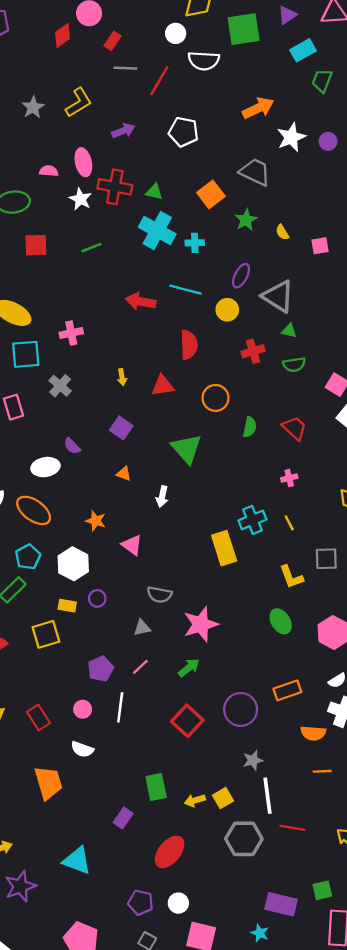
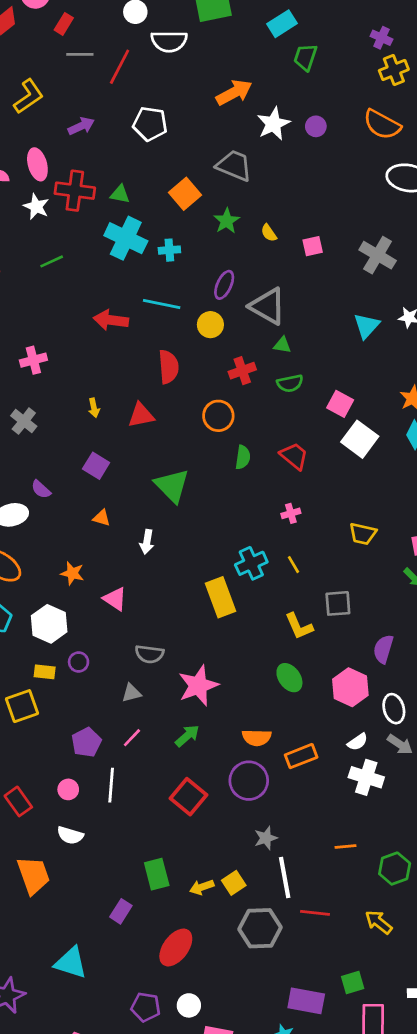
orange circle: (216, 398) -> (218, 416), moved
orange semicircle: (313, 733) -> (257, 738), moved

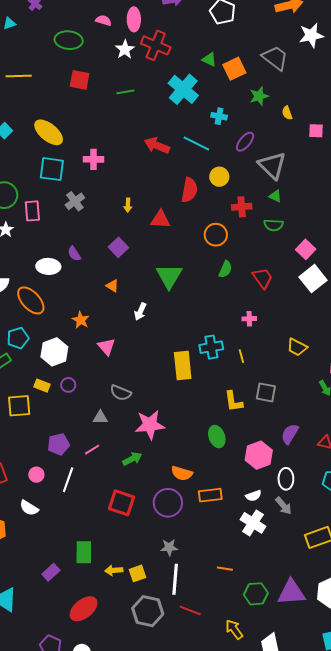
green triangle: (120, 194) -> (209, 59), moved
cyan cross: (169, 250) -> (219, 116), moved
yellow circle: (210, 325) -> (219, 177), moved
red square: (188, 797) -> (121, 503), turned -36

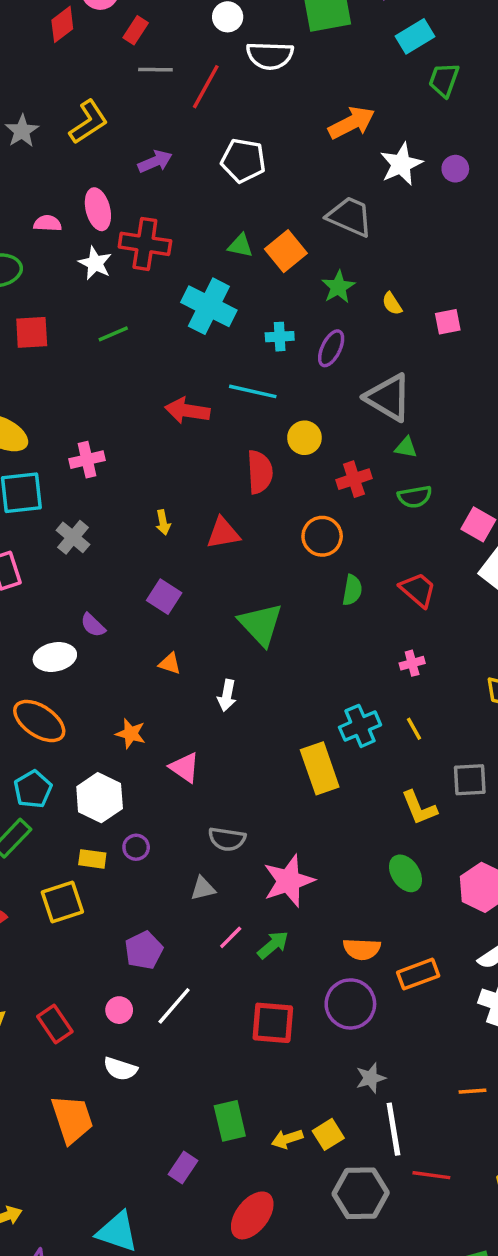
purple ellipse: (245, 142) -> (331, 348), moved
pink line: (92, 450) -> (231, 937), moved
white line: (68, 480) -> (174, 1006), turned 35

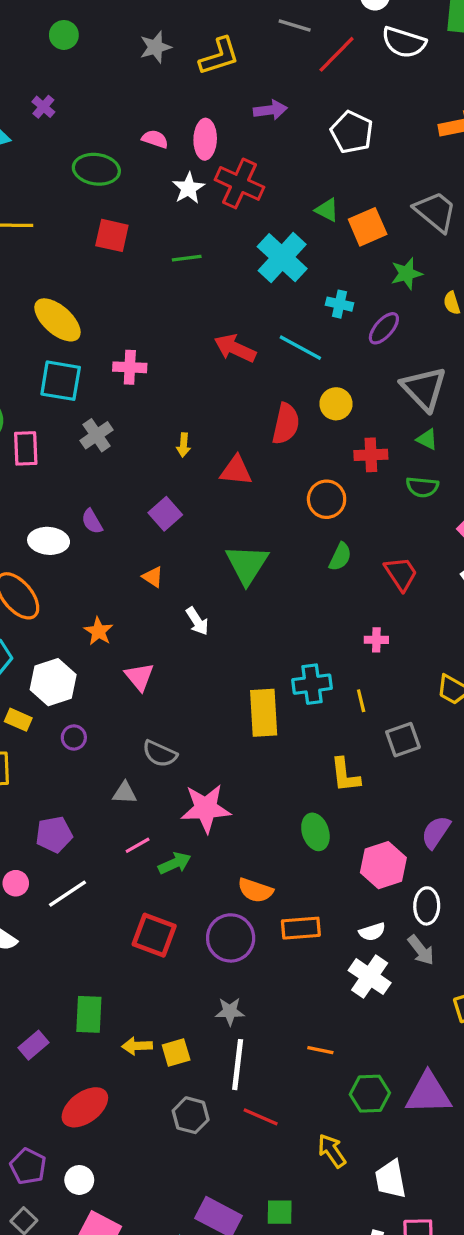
white arrow: (227, 695) -> (197, 621), turned -60
gray square: (470, 780) -> (403, 740), moved, turned -32
yellow rectangle: (92, 859) -> (18, 720), moved
gray hexagon: (361, 1193) -> (191, 1115), size x0.7

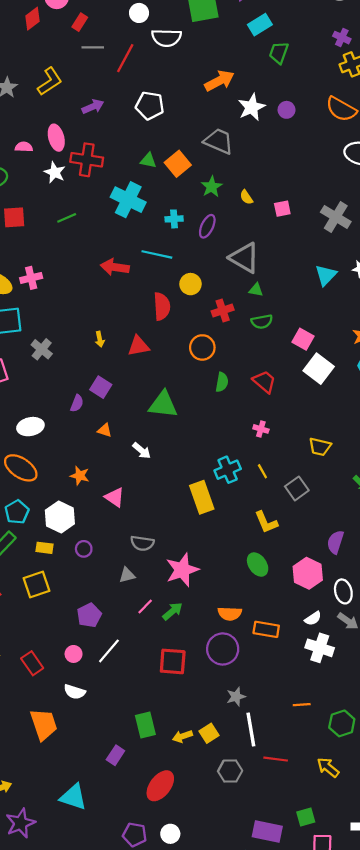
pink cross: (130, 367) -> (31, 278), moved
purple semicircle: (92, 521) -> (77, 403), moved, turned -112
green triangle: (247, 564) -> (163, 405), turned -40
pink cross: (376, 640) -> (261, 429), turned 32
orange rectangle: (301, 928) -> (266, 629), turned 30

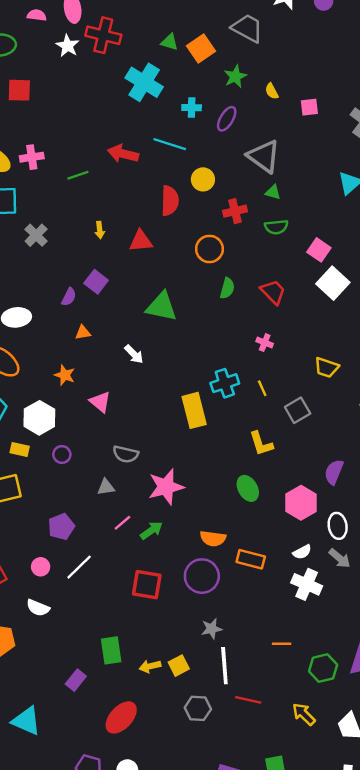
green line: (67, 218) -> (78, 175), moved
orange triangle: (105, 430) -> (83, 333), moved, turned -32

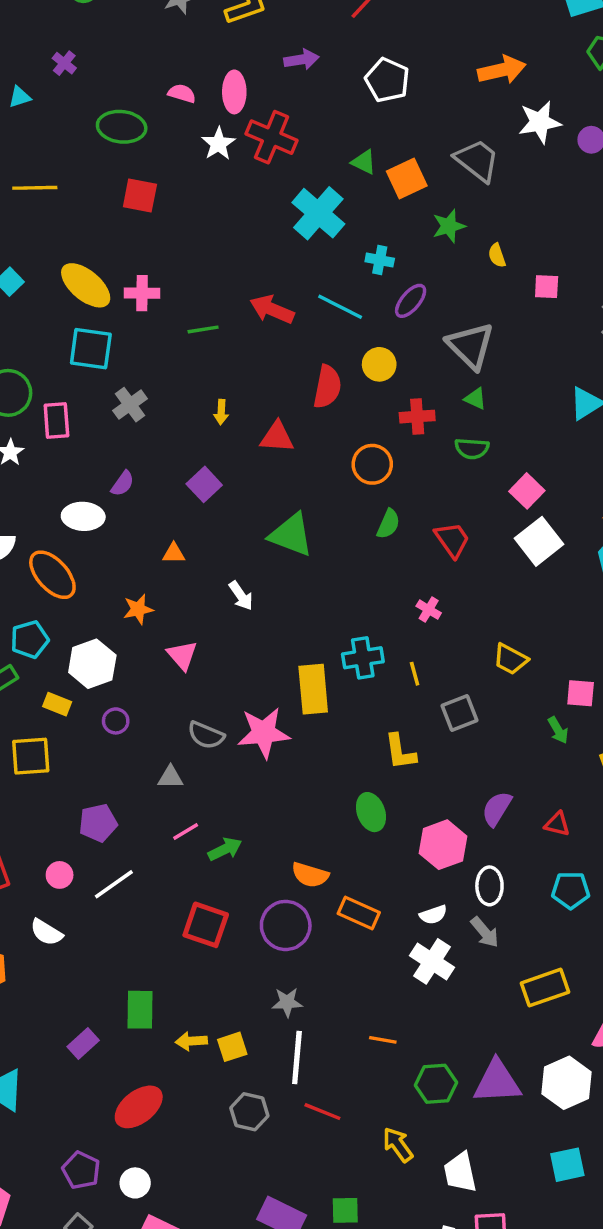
purple ellipse: (227, 119) -> (411, 301), moved
purple semicircle: (69, 297) -> (123, 484), moved
orange star: (65, 375) -> (138, 609), turned 30
pink star: (166, 487) -> (264, 733), moved

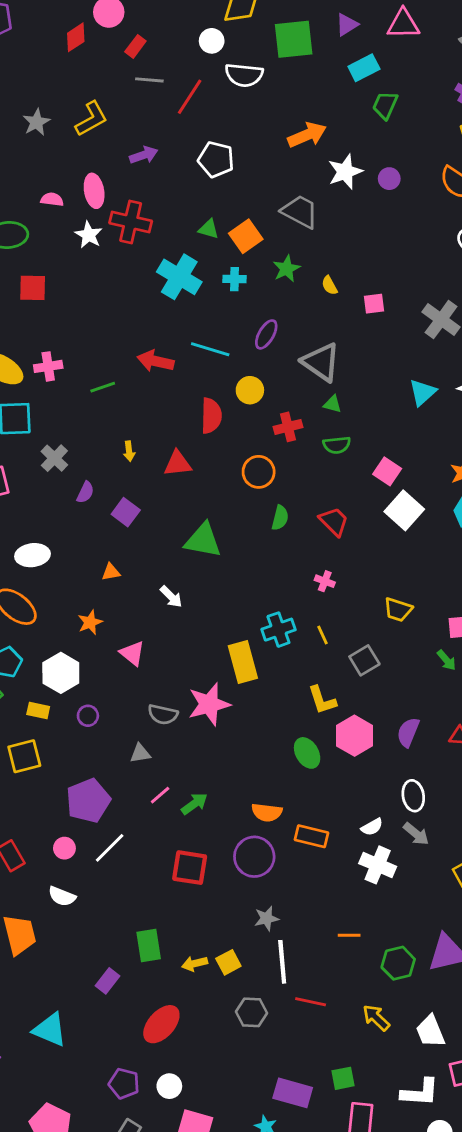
cyan cross: (380, 260) -> (235, 279), moved
purple semicircle: (123, 484) -> (85, 492), moved
purple pentagon: (98, 823) -> (88, 801), size x1.4
pink hexagon: (443, 845) -> (354, 736), moved

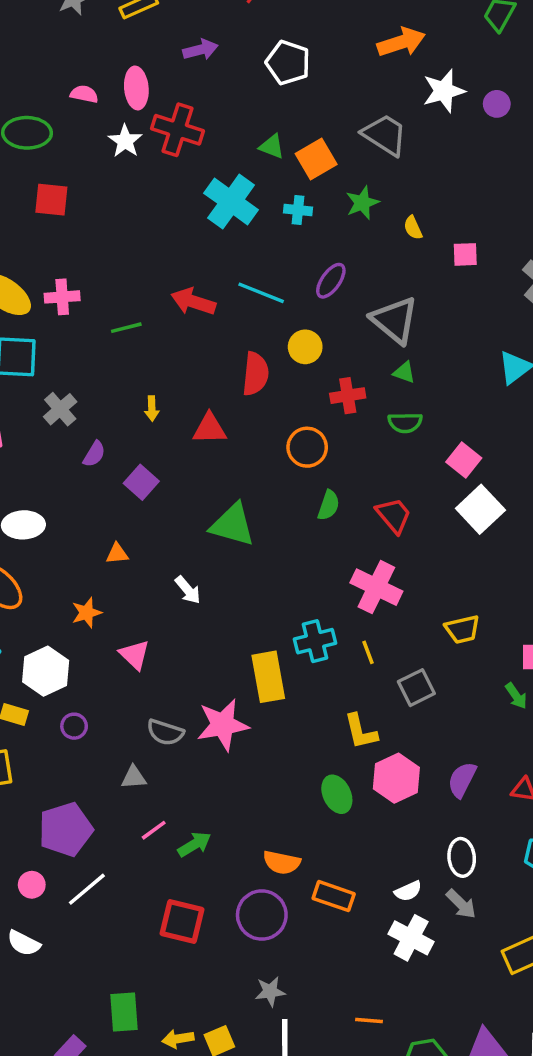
pink cross: (325, 581) -> (376, 587), size x2.0
yellow trapezoid: (398, 610) -> (462, 629), turned -36

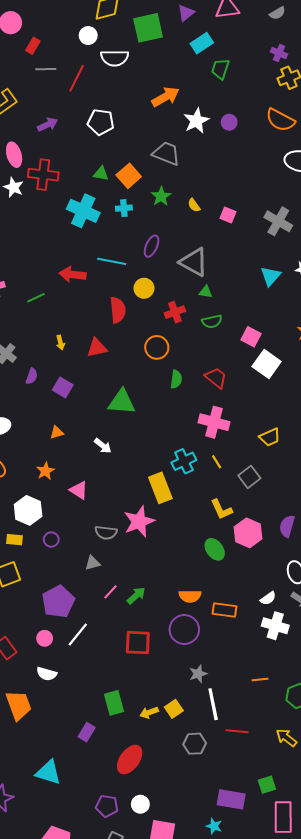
pink square: (465, 254) -> (228, 215), turned 35

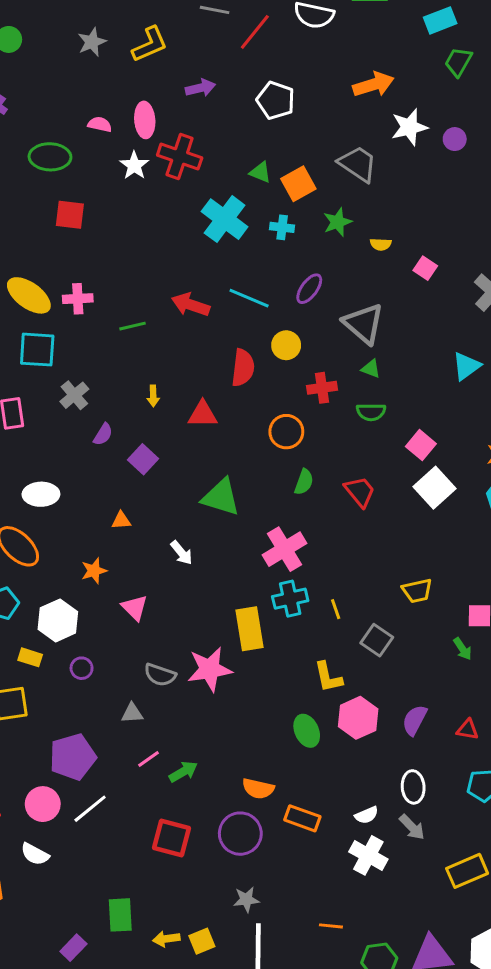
yellow semicircle: (194, 205) -> (381, 244), turned -64
pink cross: (214, 422) -> (284, 549), moved, turned 32
gray square: (249, 477) -> (377, 640), turned -30
pink circle: (45, 638) -> (43, 804), size x1.5

